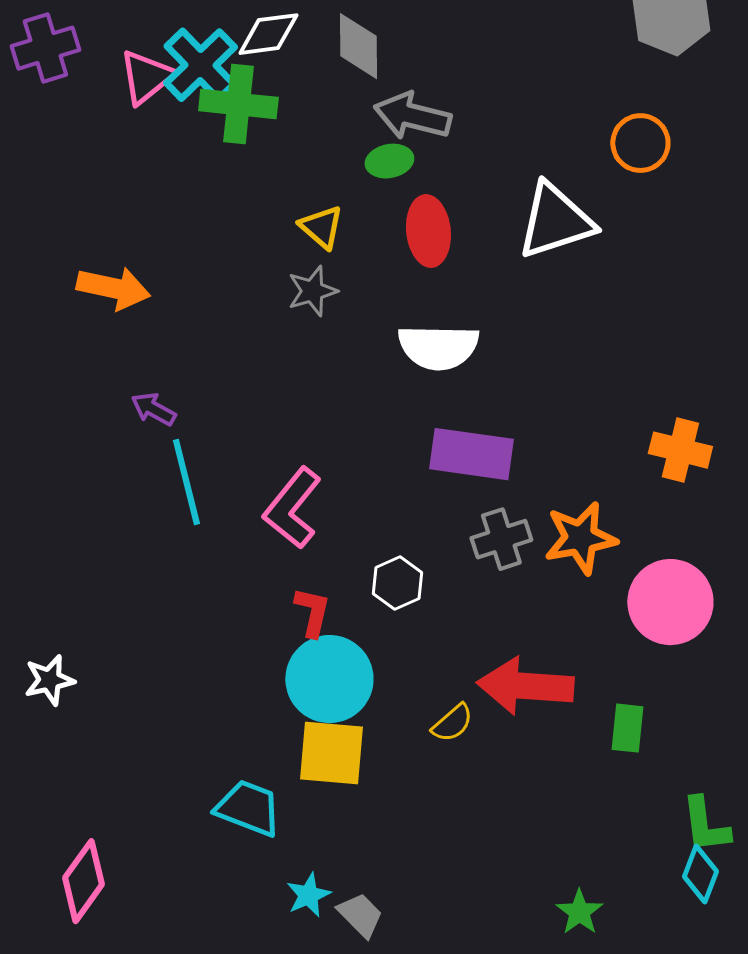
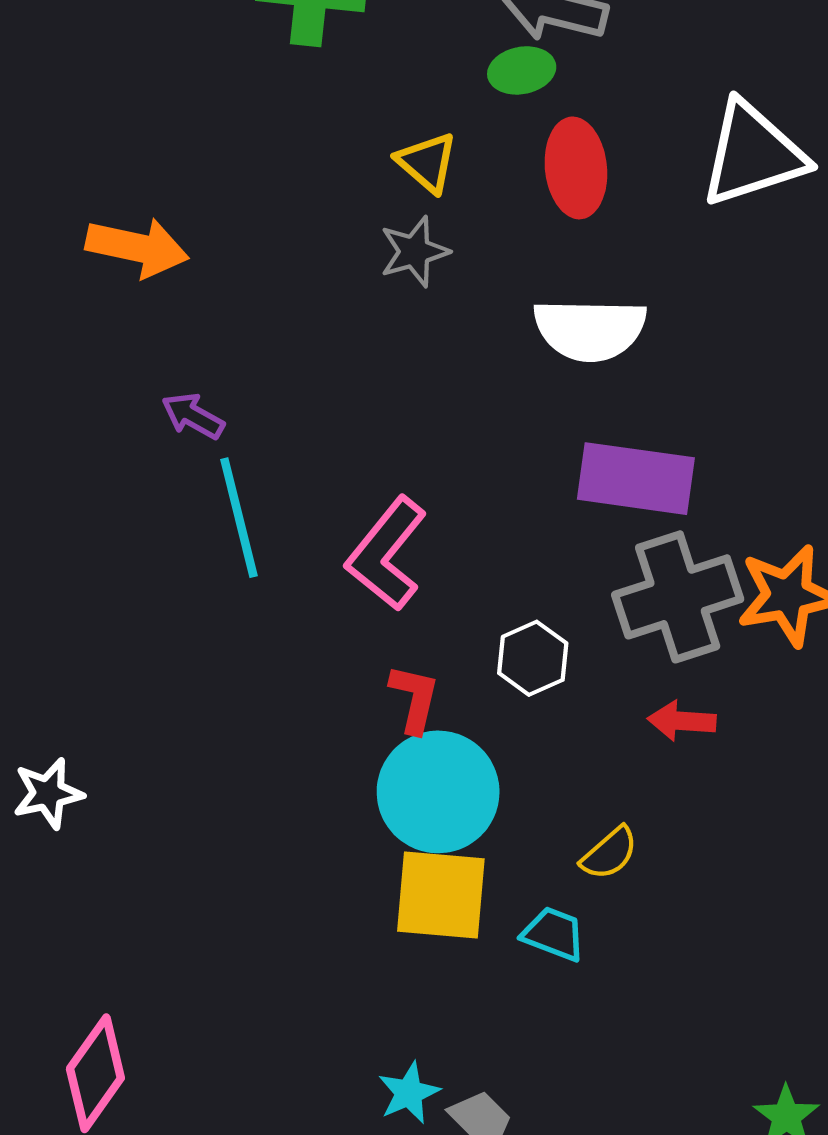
gray cross: (501, 539) -> (678, 597), size x1.5
red arrow: (525, 686) -> (682, 721), moved, size x0.5
cyan trapezoid: (248, 808) -> (554, 934), moved, size x0.7

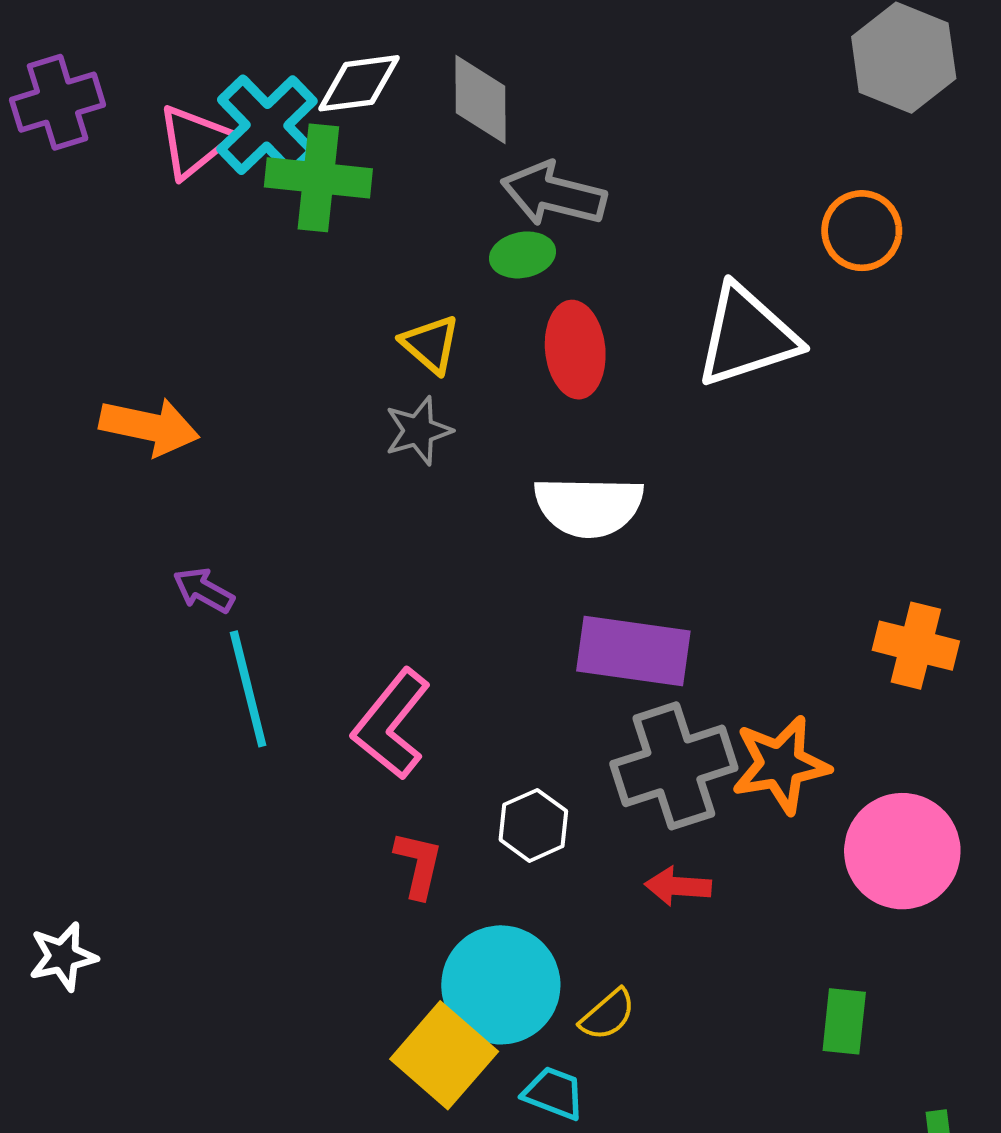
cyan circle: (438, 792) -> (501, 985), moved
yellow square: (441, 895) -> (444, 1055), turned 36

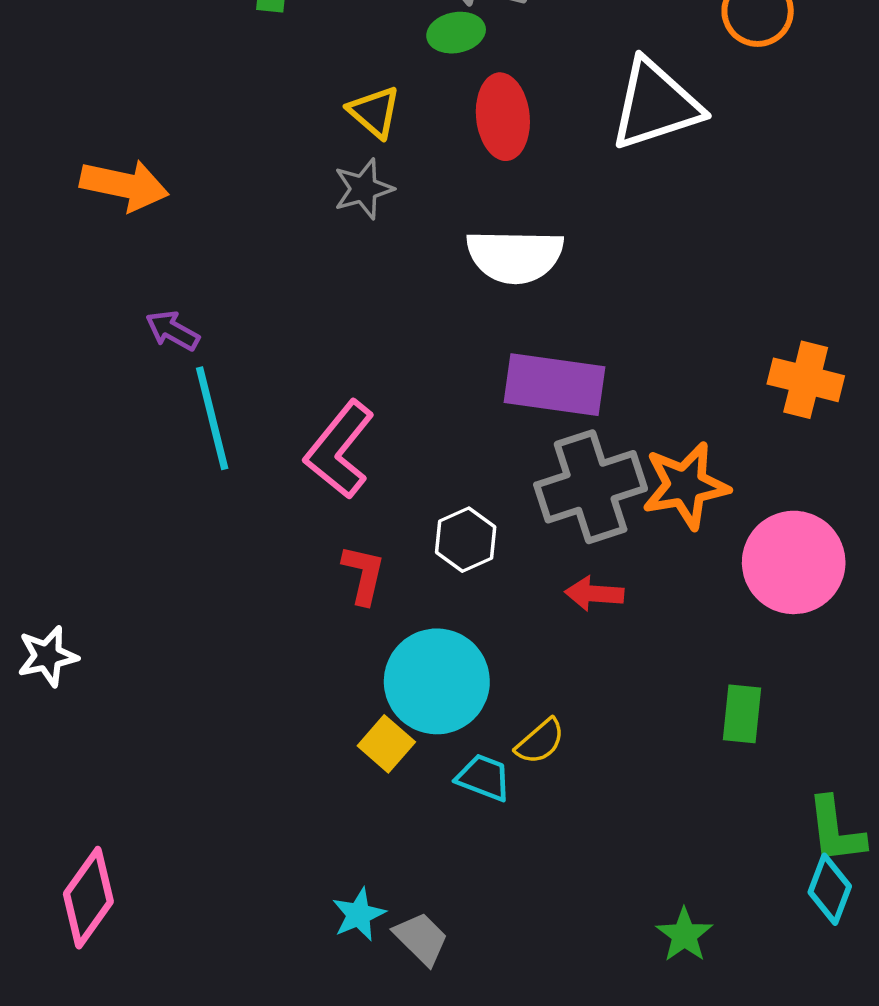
yellow semicircle: (608, 1015) -> (540, 741), moved
yellow square: (444, 1055) -> (386, 744), size x0.6

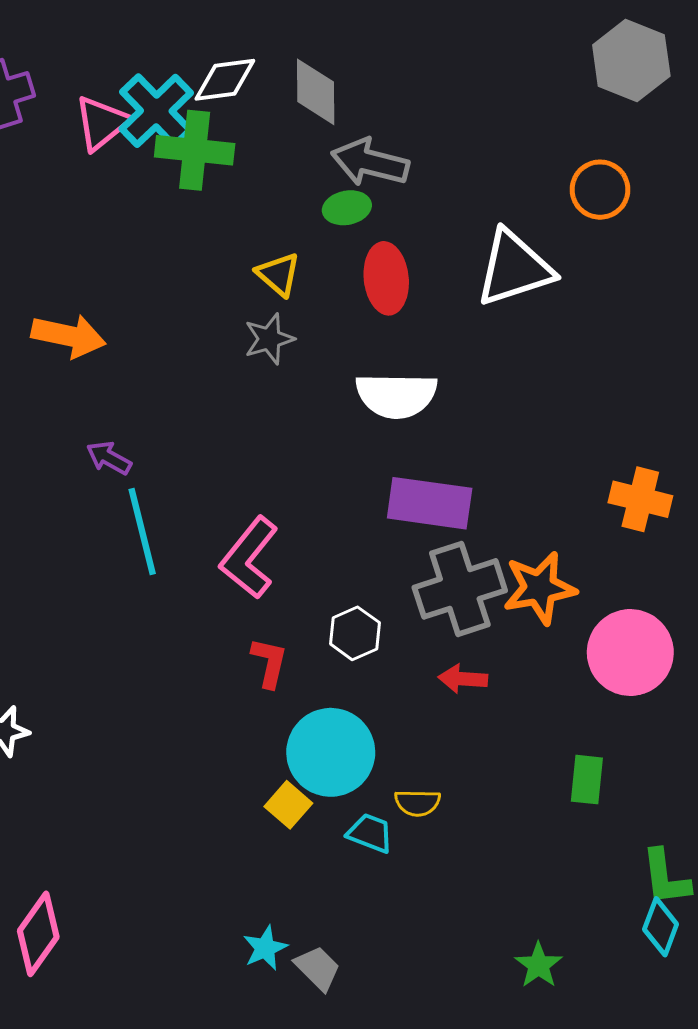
yellow semicircle: (540, 741) -> (417, 803), turned 42

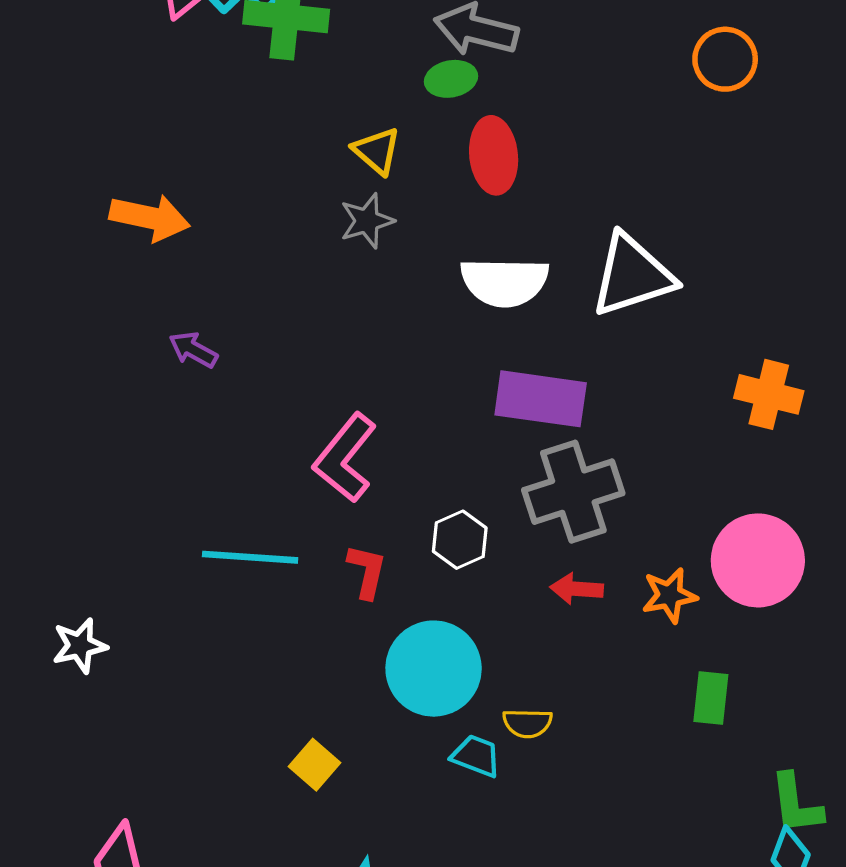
white triangle: (514, 268) -> (632, 275), moved
cyan line: (142, 531) -> (250, 557), moved, turned -72
orange star: (540, 588) -> (669, 595), moved, size x0.7
yellow square: (288, 805) -> (314, 765), moved

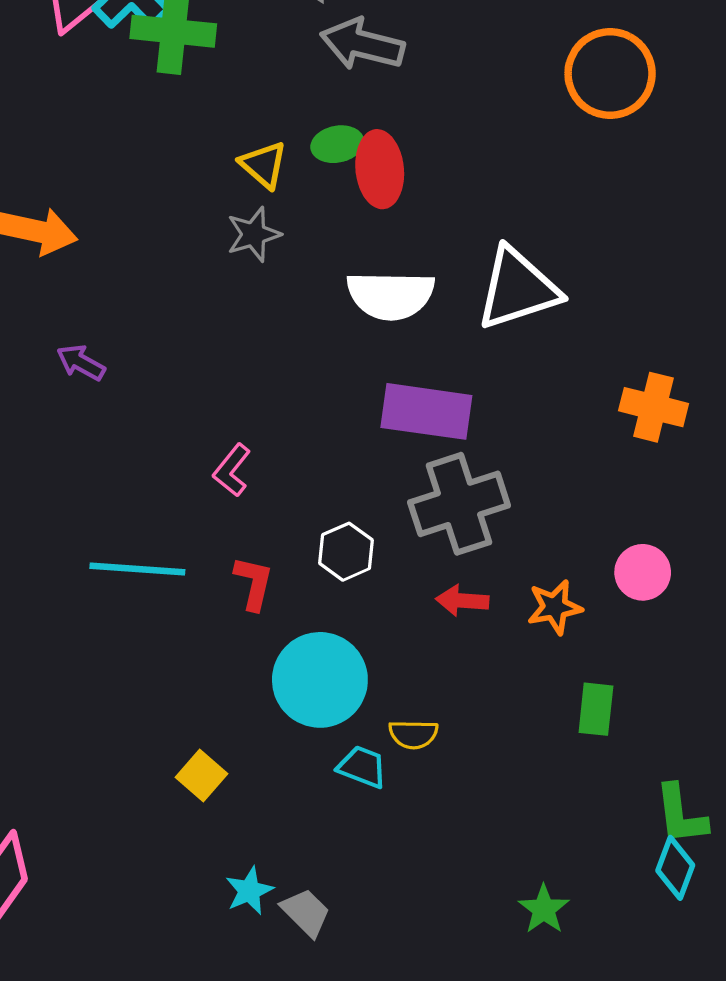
orange circle: (725, 59) -> (610, 74), size x1.4
green ellipse: (451, 79) -> (337, 144), moved
pink L-shape: (345, 458) -> (232, 470), size x0.6
pink circle: (758, 560) -> (643, 572), size x0.6

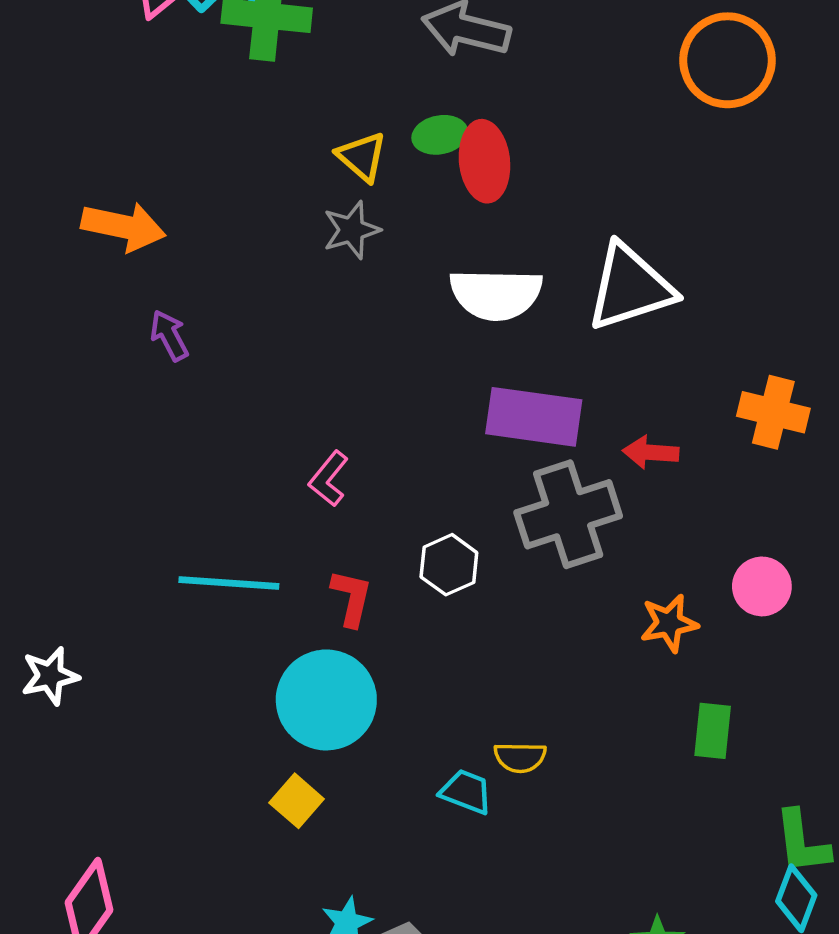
purple arrow: (81, 363) -> (169, 335), moved, turned 33
red arrow: (462, 601) -> (651, 452), moved
cyan circle: (320, 680) -> (326, 700), moved

